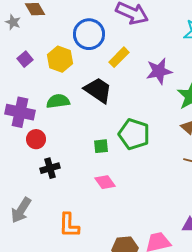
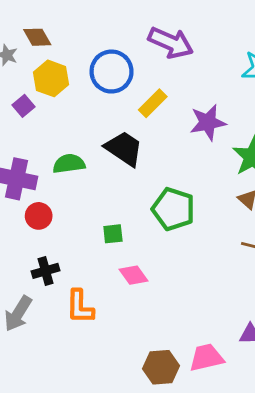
yellow hexagon: (60, 59) -> (51, 78), moved
green square: (101, 146) -> (113, 234), moved
black cross: (50, 168) -> (45, 271), moved
orange L-shape: (69, 225) -> (80, 307), moved

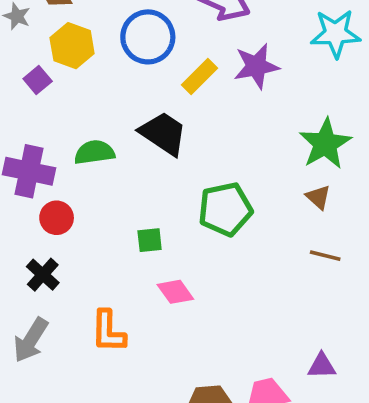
purple star: (208, 122) -> (256, 66), moved
green pentagon: (173, 209) -> (225, 209), turned -30
black cross: (45, 271) -> (43, 275), moved, turned -32

